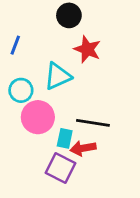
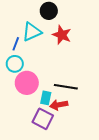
blue line: (15, 45) -> (16, 44), moved
cyan triangle: (58, 76) -> (32, 32), moved

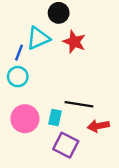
pink circle: (27, 83) -> (25, 119), moved
red arrow: (59, 105) -> (98, 126), moved
purple square: (43, 119) -> (66, 145), moved

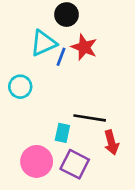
blue line: (19, 53) -> (61, 57), moved
pink circle: (25, 119) -> (37, 161), moved
red arrow: (98, 126) -> (111, 142), turned -95

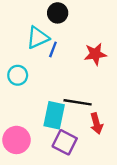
red star: (84, 47) -> (95, 54), moved, turned -30
cyan rectangle: (62, 133) -> (54, 115), size x1.6
pink circle: (37, 161) -> (16, 140), moved

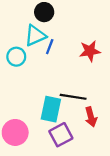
black circle: (58, 13) -> (44, 12), moved
cyan circle: (18, 75) -> (16, 57), moved
purple square: (65, 142) -> (61, 135), turned 35

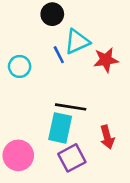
cyan triangle: (35, 35) -> (77, 42), moved
blue line: (50, 47) -> (59, 55), turned -48
black line: (73, 97) -> (71, 107), moved

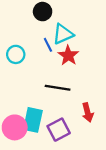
red star: (106, 60) -> (68, 56), moved, turned -30
cyan rectangle: (60, 128) -> (33, 120), moved

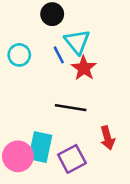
cyan triangle: (63, 34) -> (77, 42), turned -45
cyan circle: (16, 54) -> (19, 55), moved

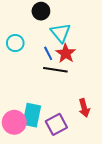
blue line: (59, 55) -> (48, 53), moved
black line: (71, 108) -> (55, 70), moved

